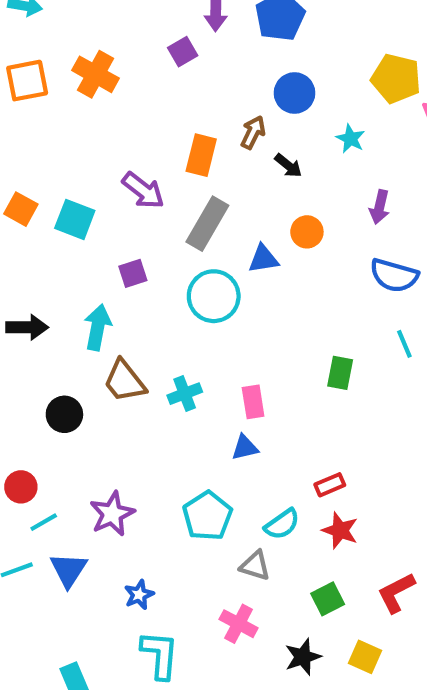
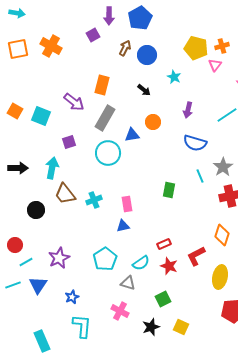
brown arrow: (253, 132) -> (125, 48), moved
red L-shape: (396, 593) -> (196, 256), moved

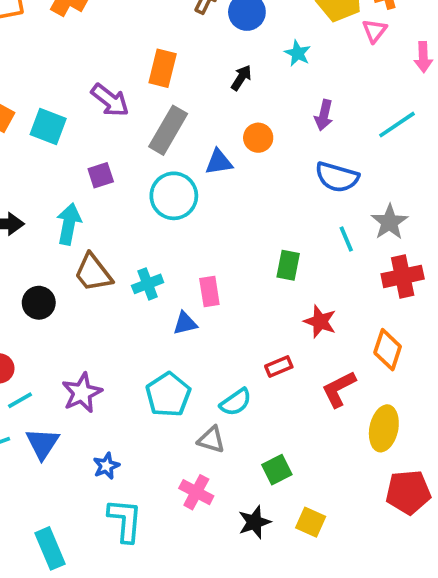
black arrow: (144, 90) -> (241, 78), turned -96
blue triangle: (123, 226) -> (185, 323), moved
red star: (169, 266) -> (320, 321), moved

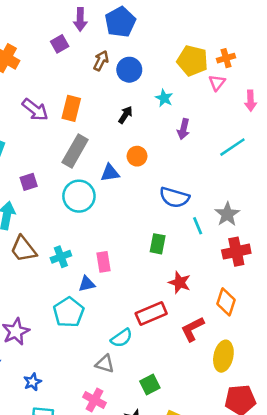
purple arrow: (110, 100) -> (35, 110), moved
purple arrow: (324, 115) -> (183, 129), moved
blue semicircle: (337, 177) -> (174, 197), moved
red rectangle: (279, 366) -> (151, 314), size x1.6
cyan pentagon: (168, 395) -> (69, 312), moved

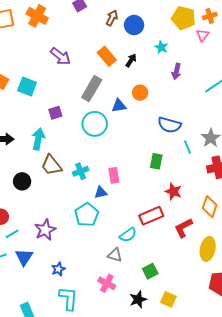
orange rectangle: (71, 108) -> (107, 56), moved, turned -54

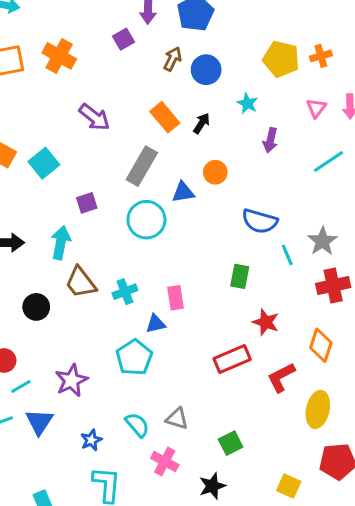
pink triangle: (203, 35) -> (316, 108), moved
cyan square: (27, 87) -> (44, 163), turned 30
cyan semicircle: (128, 235) -> (137, 425), moved, turned -96
yellow square: (168, 299) -> (289, 486), moved

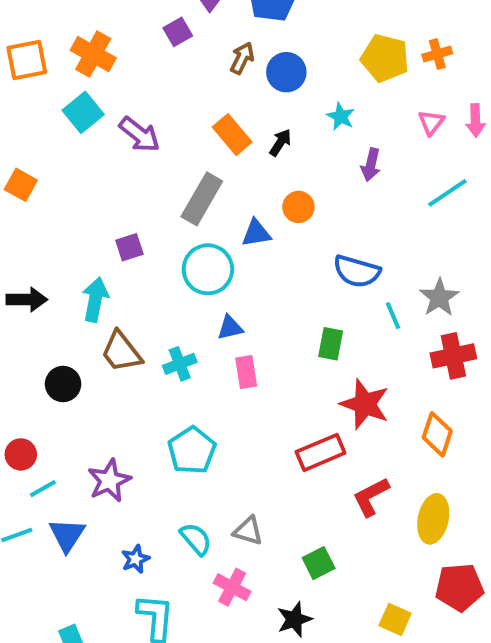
cyan square: (44, 163) -> (83, 112), moved
red star: (266, 322) -> (365, 404), size x1.4
blue triangle: (156, 324) -> (230, 328), moved
red L-shape: (281, 377) -> (371, 497), moved

